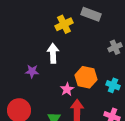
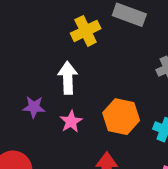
pink star: (67, 89) -> (71, 122), moved

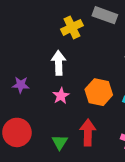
purple star: (34, 107) -> (21, 85), moved

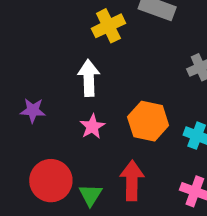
red circle: (17, 132) -> (51, 181), moved

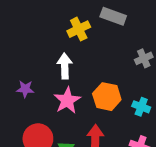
pink star: (92, 127) -> (67, 100), size x1.5

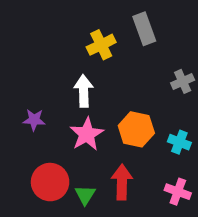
gray rectangle: (113, 16) -> (144, 29), turned 50

